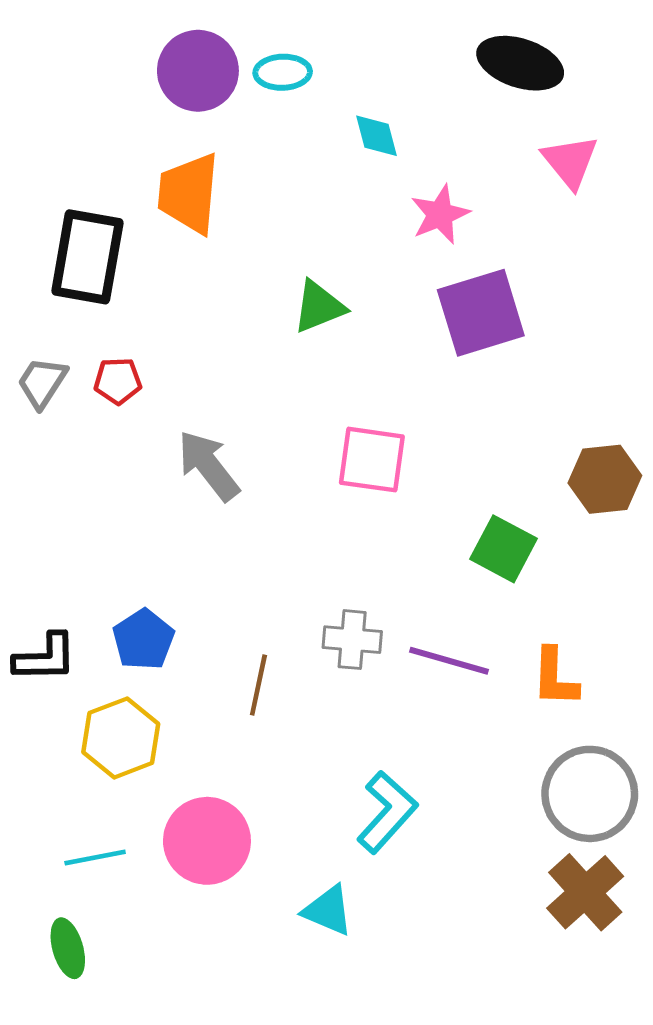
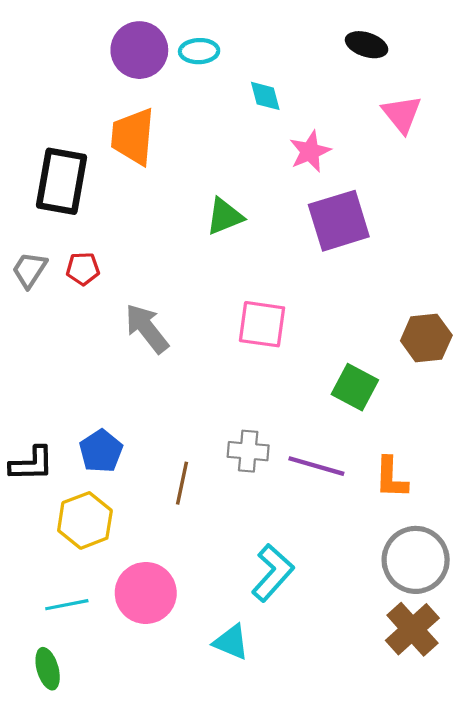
black ellipse: (520, 63) -> (367, 45), size x0.7

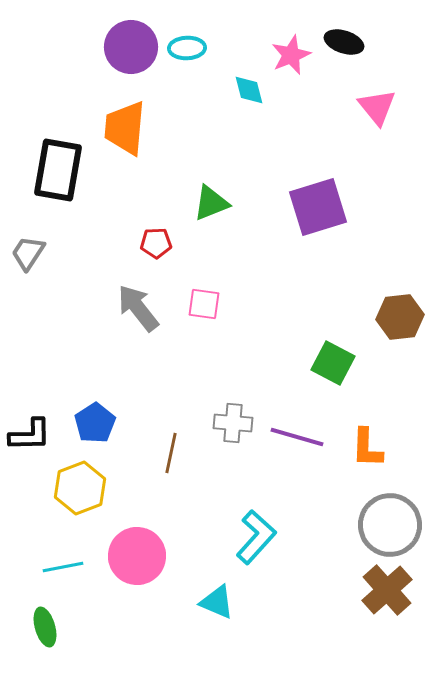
pink star: (310, 151) -> (291, 55), moved
red pentagon: (83, 269) -> (156, 243), moved
pink square: (262, 324) -> (204, 304), moved, size x0.7

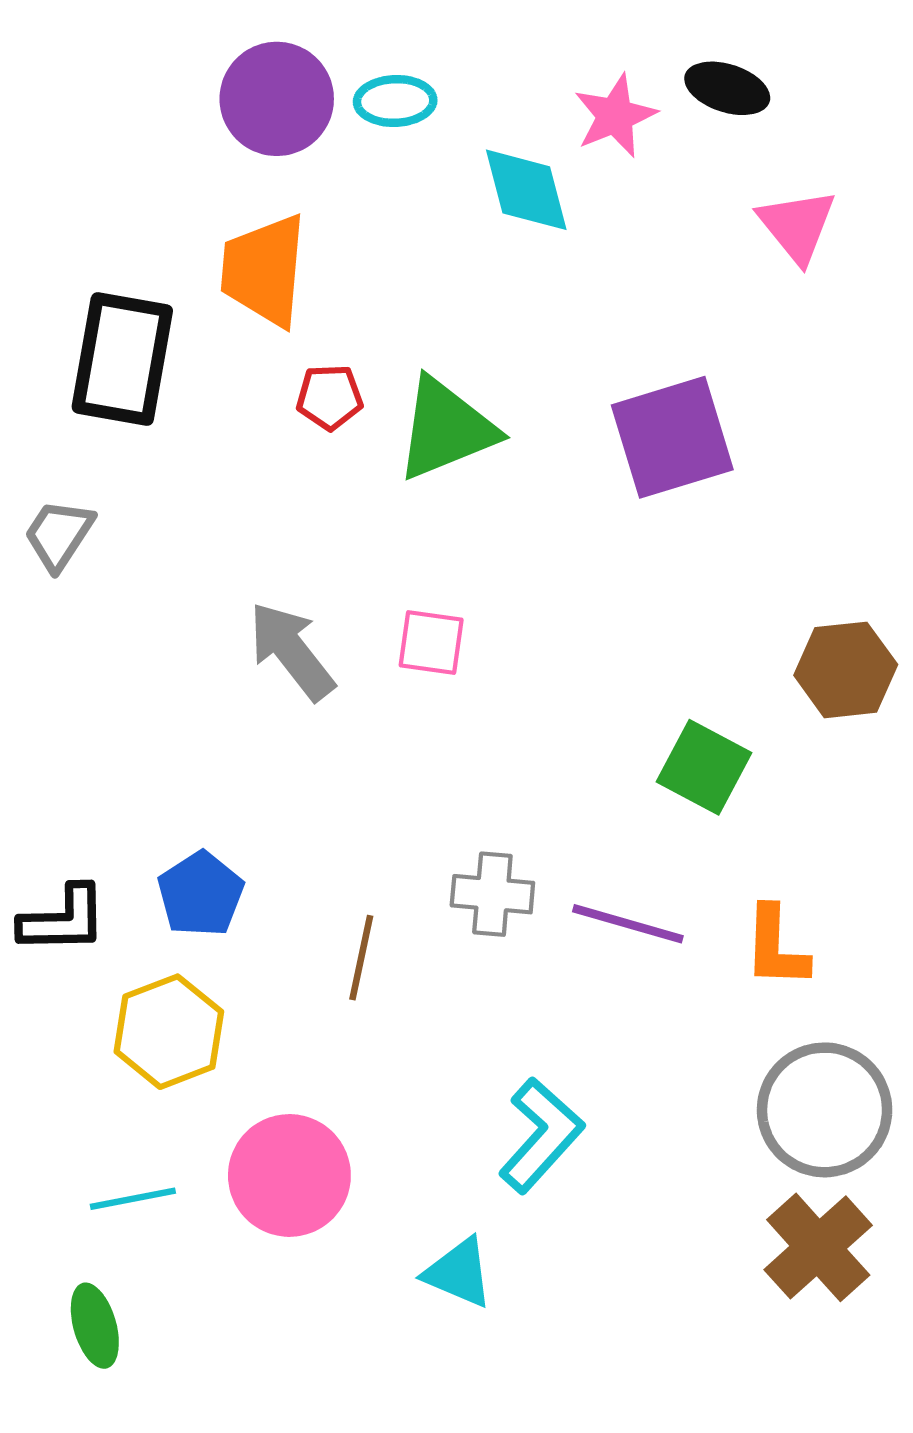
cyan diamond: (249, 90) -> (526, 190), size x1.4
green triangle: (211, 203) -> (446, 429), size x1.4
red pentagon: (156, 243) -> (330, 397), moved

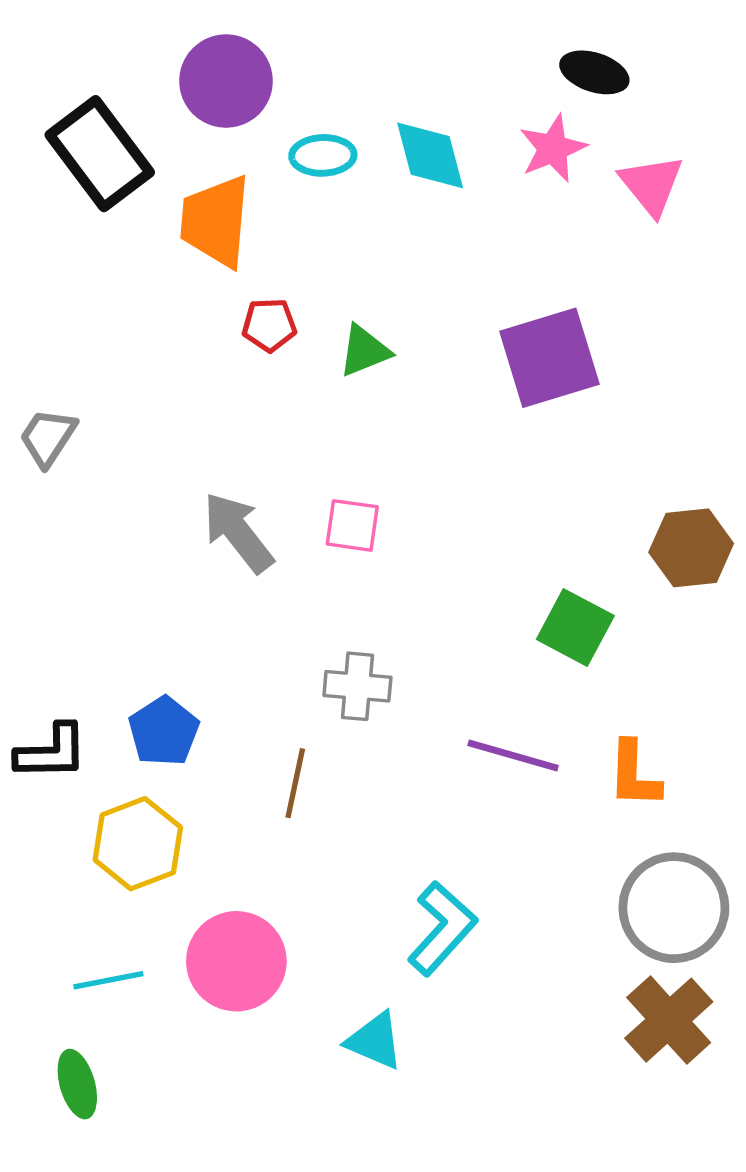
cyan ellipse: (395, 101) -> (323, 155), moved
pink star: (615, 116) -> (553, 148), moved
black rectangle: (122, 359) -> (100, 154), moved, turned -47
green triangle: (446, 429) -> (364, 351), size x0.6
gray cross: (492, 894) -> (357, 686), moved

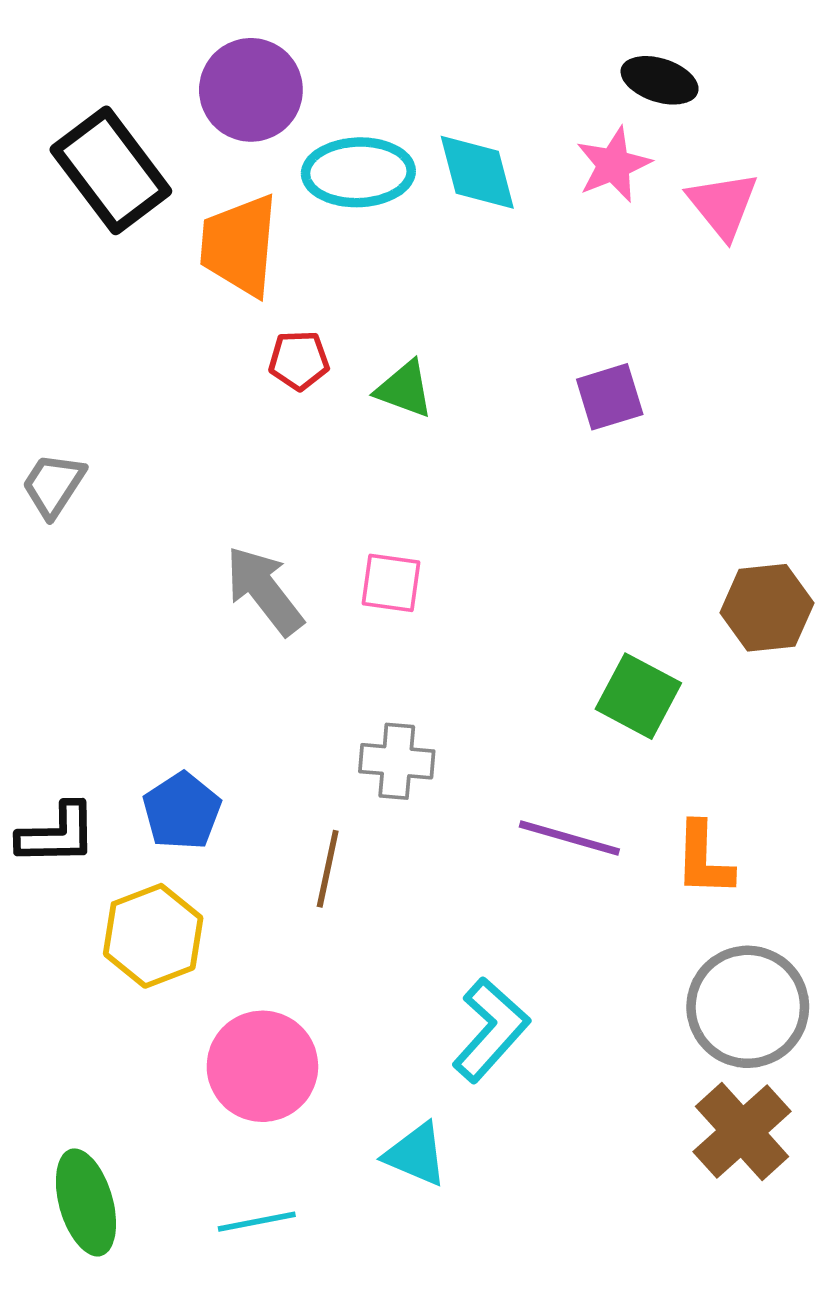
cyan ellipse: (323, 155) -> (358, 172), size x1.5
green triangle: (364, 351) -> (404, 389), turned 42
purple square: (549, 358) -> (610, 397), size x0.6
cyan line: (108, 980) -> (257, 1222), moved
green ellipse: (77, 1084) -> (86, 1202), size x1.4

